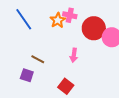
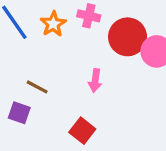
orange star: (58, 20) -> (53, 24), moved

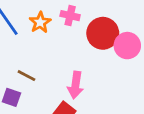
pink arrow: (95, 80) -> (76, 85), moved, size x1.4

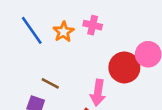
red circle: (103, 33) -> (124, 67), moved

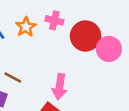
red circle: (124, 67) -> (86, 36), moved

